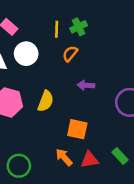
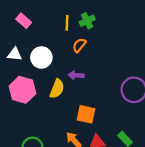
white circle: (26, 54) -> (41, 57), moved
purple arrow: (86, 85) -> (76, 75), moved

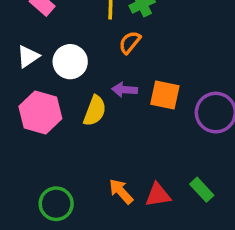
white triangle: (15, 54) -> (28, 56), turned -40
orange square: (86, 114) -> (165, 95), moved

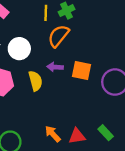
orange semicircle: (130, 42) -> (58, 36), size x1.5
yellow semicircle: (95, 111) -> (35, 81), turned -36

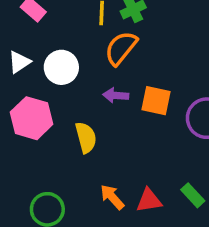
yellow semicircle: (35, 81) -> (86, 137), moved

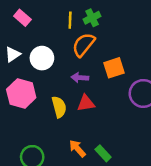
orange square: (156, 101) -> (114, 68), moved, turned -30
green rectangle: (193, 195) -> (103, 153), moved
red triangle: (149, 201) -> (86, 103), moved

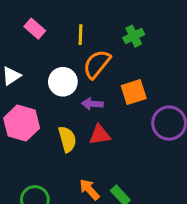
pink rectangle: (22, 18) -> (35, 29), moved
green cross: (92, 18) -> (134, 36), moved
white circle: (42, 58) -> (63, 82), moved

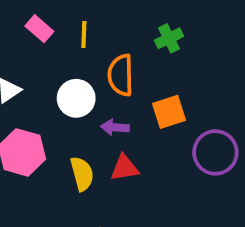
yellow line: (81, 35) -> (84, 34), moved
orange semicircle: (97, 64) -> (121, 75), turned -40

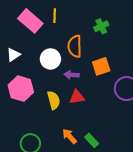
pink rectangle: (39, 29) -> (30, 21), size x1.6
yellow line: (84, 34) -> (55, 16), moved

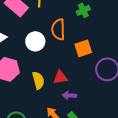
purple arrow: (72, 75) -> (69, 95), moved

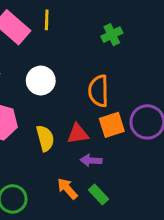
orange semicircle: (58, 29) -> (98, 91), moved
orange square: (83, 48) -> (112, 125), moved

